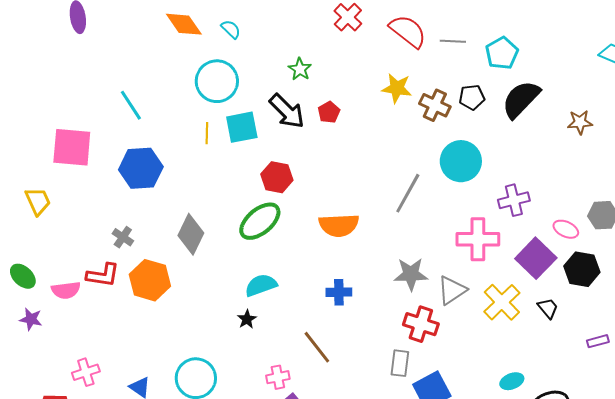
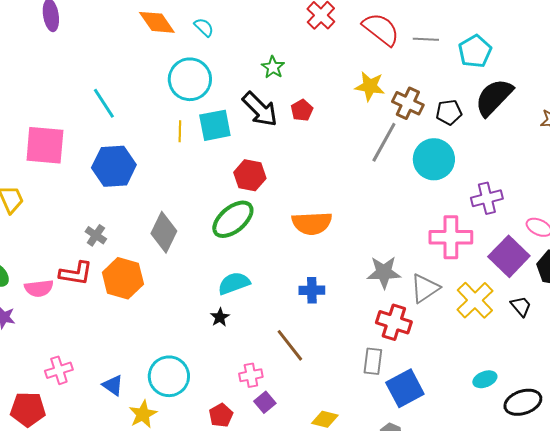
black pentagon: (472, 97) -> (449, 112), moved
gray line: (408, 193) -> (384, 142), moved

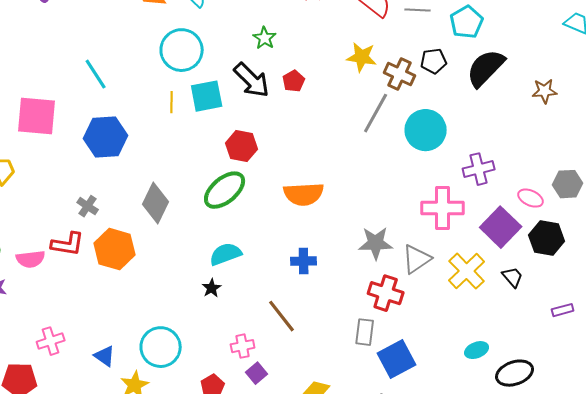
black pentagon: (449, 112) -> (434, 61), moved

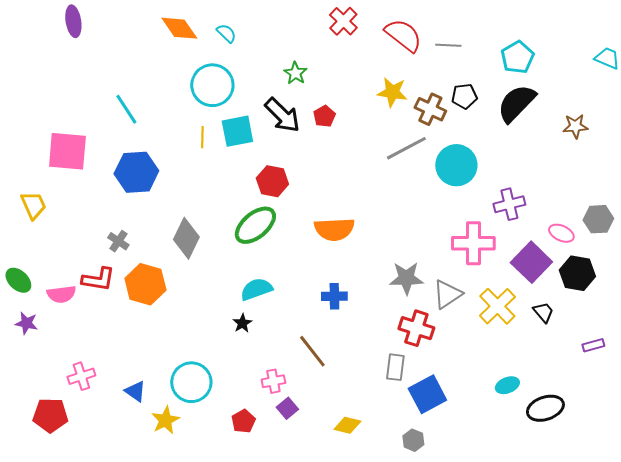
cyan pentagon: (467, 22) -> (517, 57), moved
gray line: (376, 113) -> (406, 148), turned 33

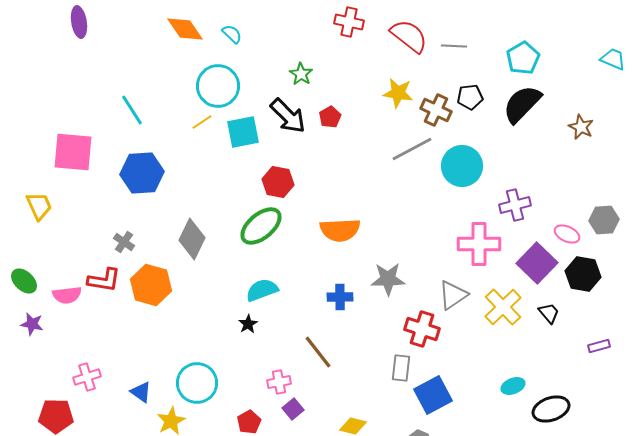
red cross: (343, 21) -> (349, 22), turned -32
brown star: (575, 126) -> (581, 127), turned 30
yellow line: (202, 137) -> (202, 122), moved, turned 55
gray star: (406, 278) -> (388, 279), moved

